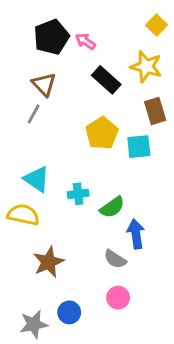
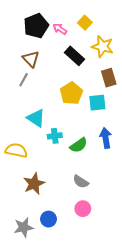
yellow square: (157, 25) -> (85, 23), moved
cyan triangle: (37, 179) -> (36, 118), moved
blue arrow: (136, 234) -> (106, 138), moved

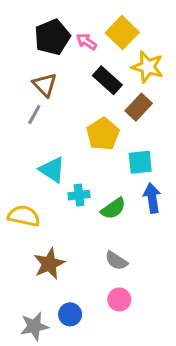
yellow square: (85, 23) -> (122, 33), size x1.5
brown rectangle: (109, 78) -> (139, 107), moved, turned 60
cyan square: (97, 103) -> (140, 162), moved

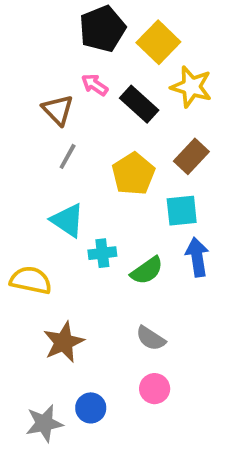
black pentagon: (52, 37) -> (102, 29), moved
pink arrow: (86, 42) -> (95, 85), moved
brown rectangle: (139, 107) -> (191, 156), moved
gray line: (34, 115) -> (68, 156), moved

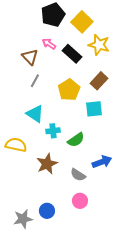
blue arrow: (197, 257) -> (102, 162), moved, turned 78
brown star: (64, 342) -> (47, 164), moved

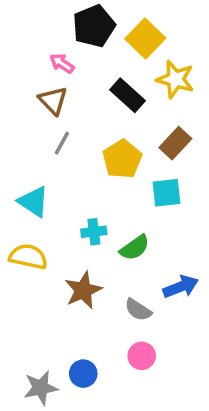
pink arrow: (49, 44) -> (62, 63), moved
cyan triangle: (35, 114) -> (34, 202), moved

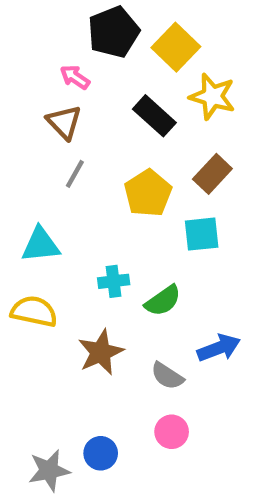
cyan triangle: (34, 202) -> (40, 245), turned -40

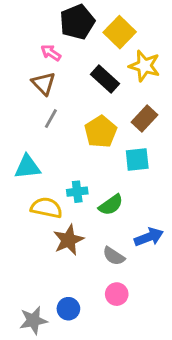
yellow semicircle: (34, 311) -> (46, 208), moved

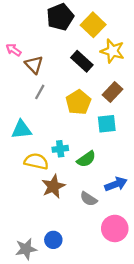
pink arrow: (51, 53) -> (14, 50), moved
pink circle: (117, 294) -> (115, 228), moved, size x1.5

